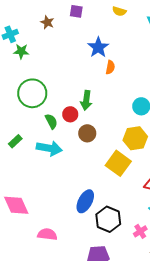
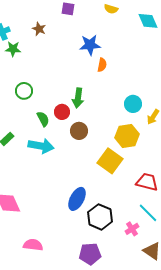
brown star: (47, 22) -> (39, 29), moved
blue star: (98, 47) -> (90, 45), turned 30
green circle: (32, 93) -> (24, 91), size x0.6
pink semicircle: (47, 234) -> (33, 245), moved

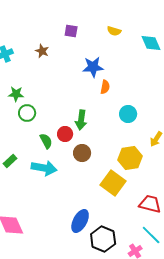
green star: (13, 49) -> (16, 94), moved
cyan circle: (133, 104) -> (128, 114), moved

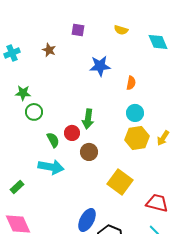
orange semicircle: (105, 87) -> (131, 83), moved
yellow hexagon: (130, 158) -> (137, 138), moved
green rectangle: (10, 161) -> (17, 187), moved

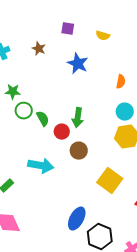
yellow semicircle: (121, 30) -> (103, 36), moved
blue star: (100, 66) -> (78, 64), moved, turned 30
green semicircle: (53, 140) -> (43, 119), moved

